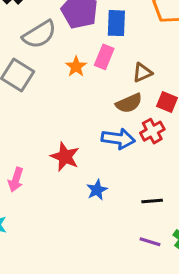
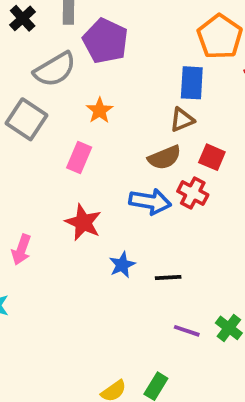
blue rectangle: (116, 23) -> (192, 83), moved
pink rectangle: (104, 57) -> (79, 157), moved
red cross: (152, 131) -> (193, 193), turned -35
black line: (152, 201) -> (168, 278), moved

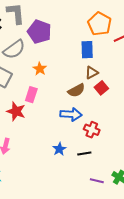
brown triangle: (182, 120) -> (92, 73), moved
red square: (212, 157) -> (101, 88), turned 32
red cross: (193, 193) -> (92, 130), moved
red star: (83, 222) -> (16, 111), moved

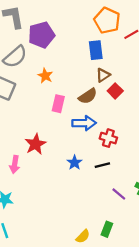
purple pentagon: (39, 32) -> (41, 35), turned -30
pink rectangle: (31, 95) -> (58, 104), moved
red star: (16, 111) -> (36, 144), moved, turned 30
purple line: (97, 181) -> (119, 194), turned 32

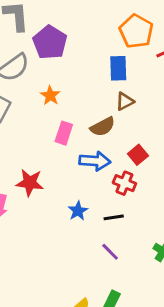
purple pentagon: (41, 35) -> (50, 42), turned -30
red square: (115, 91) -> (138, 155), moved
red star: (36, 144) -> (30, 183), turned 30
purple line: (119, 194) -> (110, 252), moved

